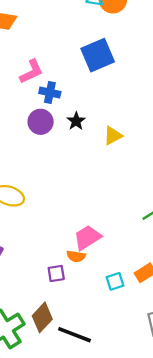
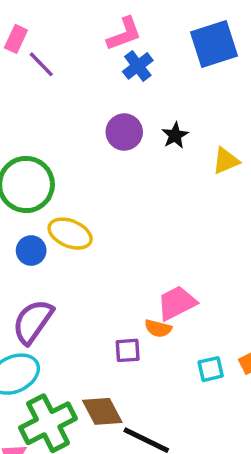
pink L-shape: (31, 72) -> (124, 34), moved
blue cross: (50, 93) -> (138, 66), moved, turned 36
brown diamond: (42, 317) -> (102, 411), turned -76

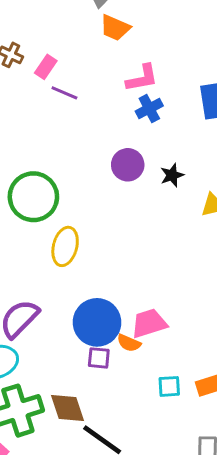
purple line: (41, 64) -> (64, 93), turned -32
yellow ellipse: (70, 234) -> (65, 246), turned 72
blue circle: (31, 251) -> (97, 322), moved, size x1.8

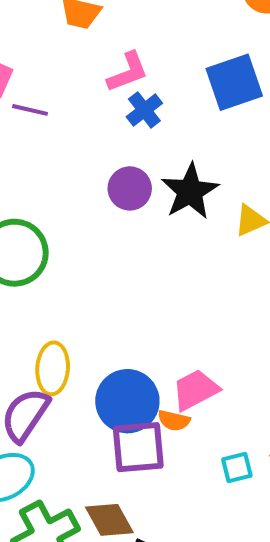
black star: (172, 175) -> (190, 191), size x1.8
yellow ellipse: (65, 246) -> (53, 368), moved
purple square: (99, 358) -> (138, 447), size x1.8

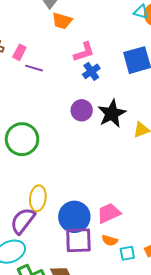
orange semicircle: (174, 420) -> (110, 240), moved

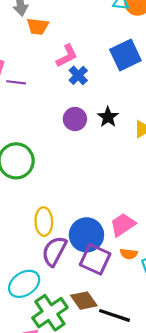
black star: (112, 114) -> (108, 117), size x0.7
purple semicircle: (23, 221) -> (54, 251), moved
purple square: (78, 240) -> (95, 259), turned 36

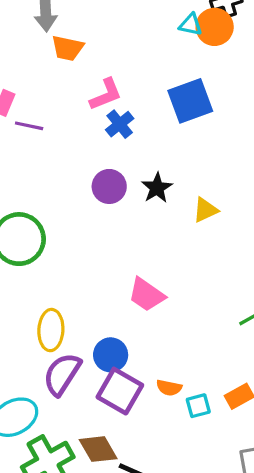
pink trapezoid: (123, 225) -> (147, 295), moved, turned -116
blue circle: (86, 235) -> (111, 355), size x0.7

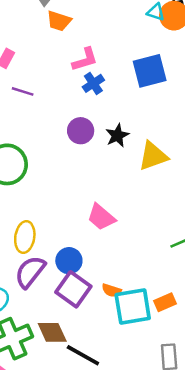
purple line: (29, 126) -> (23, 91), moved
yellow triangle: (205, 210) -> (153, 156), size x1.5
cyan square: (198, 406) -> (133, 306), size x2.0

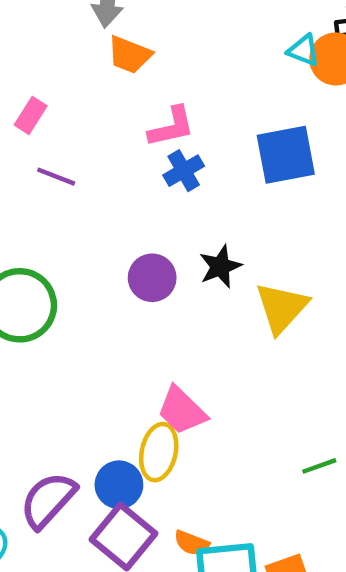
purple circle: (81, 131) -> (152, 278), moved
yellow triangle: (153, 156) -> (282, 308), turned -32
yellow ellipse: (25, 237) -> (159, 452), moved

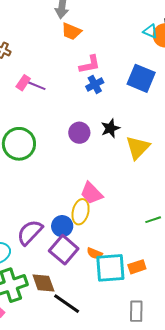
pink rectangle: (31, 115) -> (23, 83), moved
blue square: (286, 155) -> (141, 78), turned 32

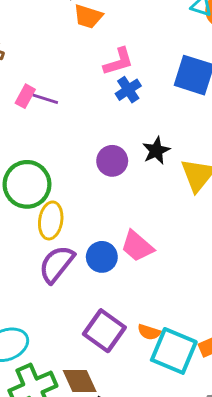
yellow ellipse: (81, 212) -> (51, 220), moved
blue circle: (62, 226) -> (102, 257), moved
purple semicircle: (30, 232) -> (57, 264), moved
cyan square: (110, 268) -> (174, 351), turned 32

